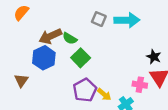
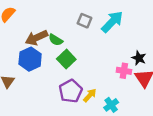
cyan arrow: (127, 20) -> (112, 22), turned -45
pink cross: (140, 85) -> (124, 71), moved
yellow arrow: (104, 94) -> (90, 95), turned -88

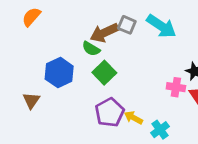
cyan arrow: (112, 22) -> (161, 26), turned 80
brown arrow: (36, 38) -> (104, 33), moved
yellow arrow: (90, 95) -> (133, 118), turned -104

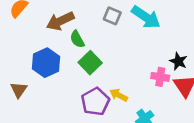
brown arrow: (104, 33) -> (60, 21), moved
green semicircle: (91, 49) -> (77, 39), turned 30
yellow arrow: (133, 118) -> (119, 95), moved

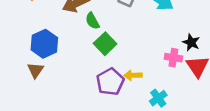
blue hexagon: (46, 63) -> (44, 44), moved
yellow arrow: (119, 95) -> (133, 75), turned -30

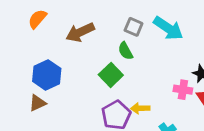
green semicircle: (92, 21) -> (125, 51), moved
brown triangle: (35, 70) -> (37, 103), turned 30

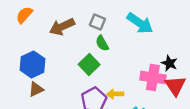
gray square: (134, 27) -> (97, 22), moved
pink cross: (183, 90) -> (153, 77), size x1.5
brown triangle: (37, 103) -> (36, 89), moved

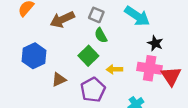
black star: (169, 63) -> (155, 43), moved
brown triangle: (36, 89) -> (59, 80), moved
yellow arrow: (115, 94) -> (114, 69), moved

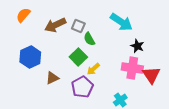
gray square: (96, 15) -> (78, 26), moved
yellow arrow: (114, 69) -> (93, 69), moved, turned -40

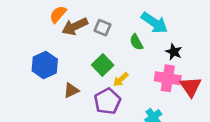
orange semicircle: (23, 15) -> (58, 14), moved
green semicircle: (89, 39) -> (136, 42), moved

